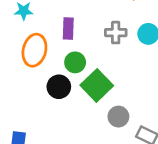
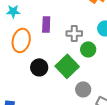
gray cross: (116, 33) -> (74, 33), moved
green circle: (75, 62) -> (88, 49), moved

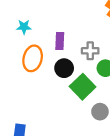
black circle: (39, 67) -> (64, 68), moved

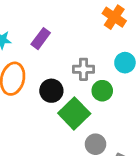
purple rectangle: (60, 41) -> (41, 39), moved, turned 35

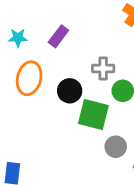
green square: (74, 113) -> (93, 115), turned -32

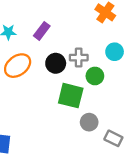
orange ellipse: (29, 78) -> (18, 66), turned 40
black circle: (70, 91) -> (56, 63), moved

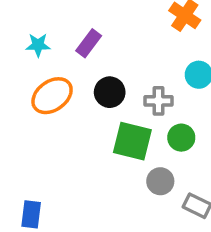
gray cross: (79, 58) -> (159, 101), moved
green circle: (95, 76) -> (181, 138), moved

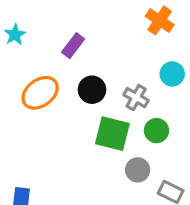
cyan star: (38, 45) -> (15, 35), moved, turned -30
gray cross: (159, 101) -> (136, 98), turned 30

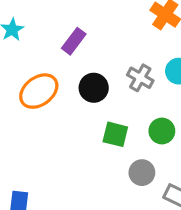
gray cross: (136, 98) -> (140, 78), moved
green square: (112, 134) -> (115, 134), size x0.7

